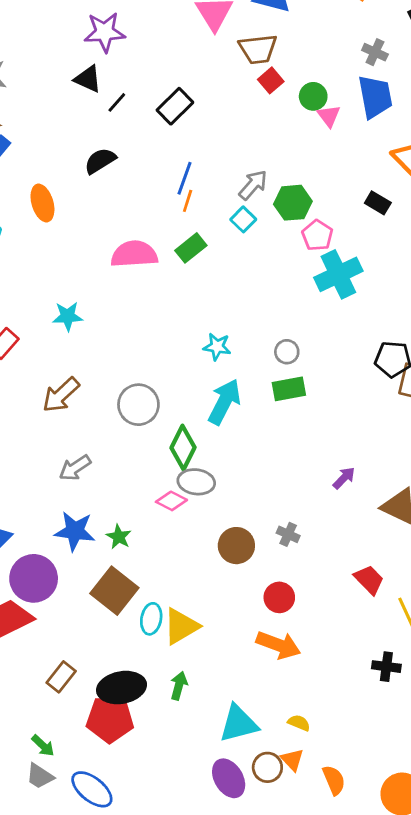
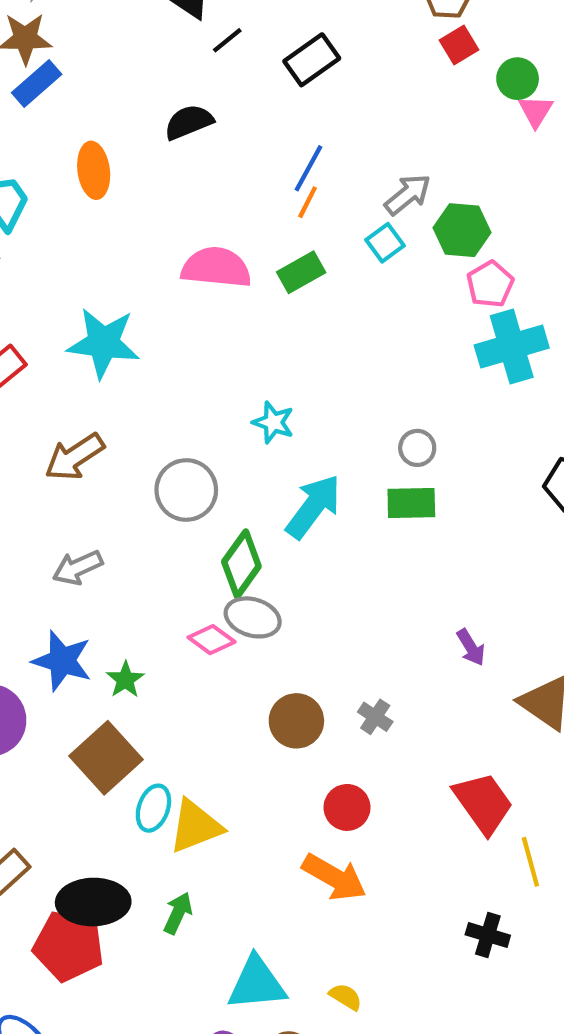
cyan star: (68, 316) -> (103, 343), size x1.6
cyan star: (217, 347) -> (273, 422), moved
purple arrow: (344, 478) -> (471, 647), turned 95
red trapezoid: (369, 580) -> (483, 803), size x1.4

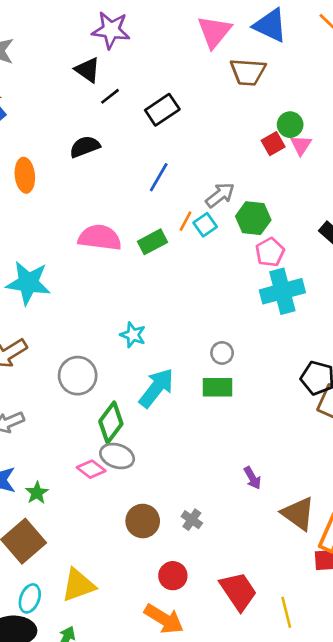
red square: (459, 45) -> (273, 144), moved
orange line: (308, 202) -> (185, 221), moved
red trapezoid: (483, 803) -> (238, 591), moved
cyan ellipse: (153, 808) -> (30, 598), moved

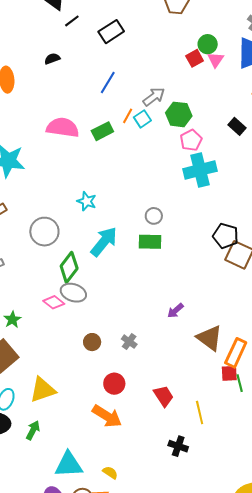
black semicircle: (85, 147) -> (52, 59), size x0.7
purple arrow: (252, 478) -> (175, 311), turned 78
brown circle: (143, 521) -> (92, 342), size x0.7
red trapezoid: (238, 591) -> (164, 396), size x0.7

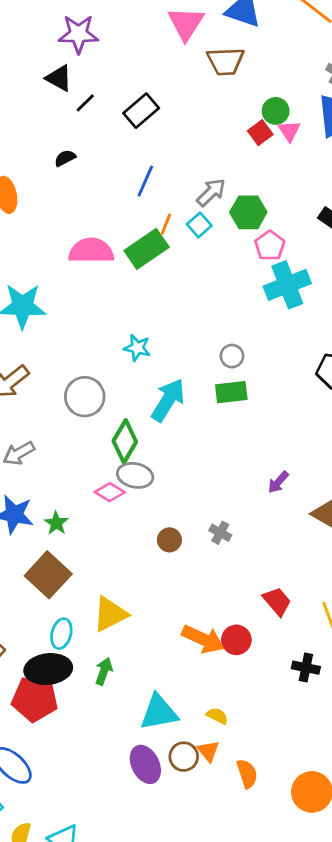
orange line: (128, 116) -> (166, 224), moved
green rectangle: (102, 131) -> (147, 249), size x1.4
red circle: (114, 384) -> (236, 640), moved

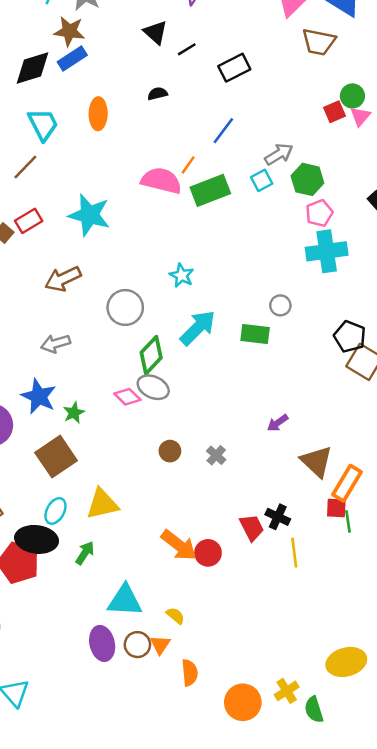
black triangle: (59, 78) -> (155, 32), moved
orange line: (166, 224) -> (188, 165), moved
gray circle: (232, 356) -> (280, 305), moved
black cross: (306, 668) -> (278, 517), moved

